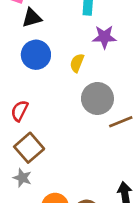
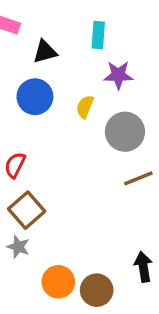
black triangle: (32, 18) -> (45, 52), moved
gray circle: (97, 98) -> (125, 132), moved

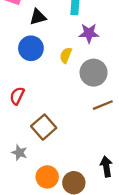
brown square: (27, 210) -> (44, 127), moved

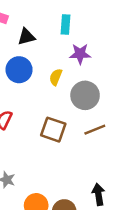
brown square: (44, 127) -> (53, 130), moved, turned -30

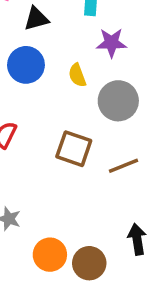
yellow semicircle: (56, 77) -> (77, 75), turned -42
brown line: (95, 130) -> (123, 166), moved

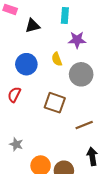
blue circle: (26, 65) -> (26, 64), moved
brown line: (123, 166) -> (84, 125), moved

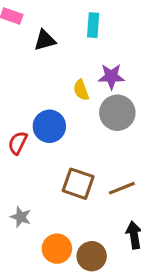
purple star: (77, 40) -> (111, 76), moved
blue circle: (26, 64) -> (49, 126), moved
brown square: (55, 103) -> (78, 184), moved

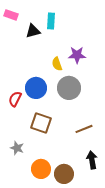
cyan rectangle: (93, 25) -> (51, 21), moved
gray circle: (117, 113) -> (69, 88), moved
brown square: (78, 184) -> (41, 123), moved

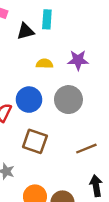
yellow semicircle: (57, 64) -> (45, 64), moved, turned 112

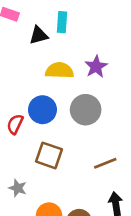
purple star: (78, 60) -> (96, 67), turned -30
yellow semicircle: (45, 64) -> (59, 71), size x1.5

